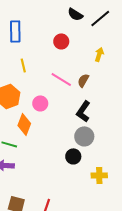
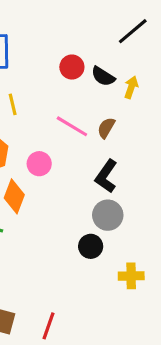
black semicircle: (75, 14) -> (103, 76), moved

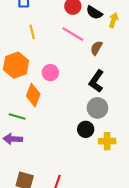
pink line: (72, 126) -> (73, 34), moved
yellow cross: (131, 276) -> (107, 141), moved

